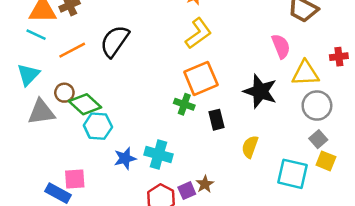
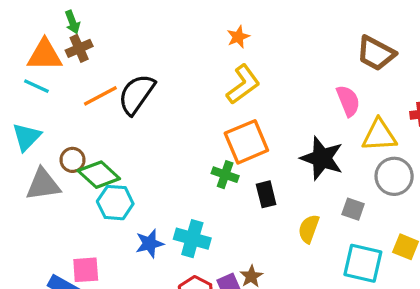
orange line: (72, 50) -> (100, 96), moved
gray square: (318, 139) -> (353, 209), moved, turned -30

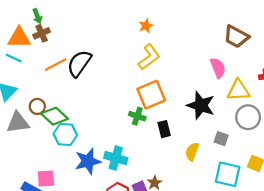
blue star: (150, 244) -> (88, 161), size x1.4

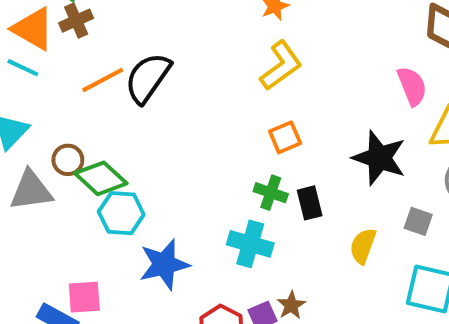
orange triangle: (19, 38) -> (33, 29), turned 30
orange square: (151, 95) -> (285, 137), size x0.6
green cross: (137, 116) -> (271, 193), moved
cyan cross: (116, 158) -> (250, 244), moved

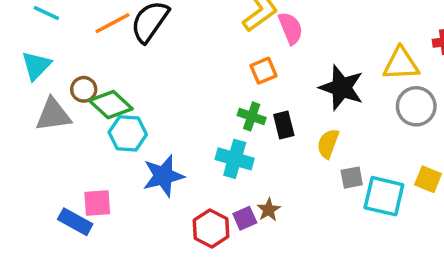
pink semicircle: (412, 86) -> (291, 28), moved
gray square: (418, 221) -> (352, 178), moved, turned -30
yellow semicircle: (363, 246) -> (328, 144), moved

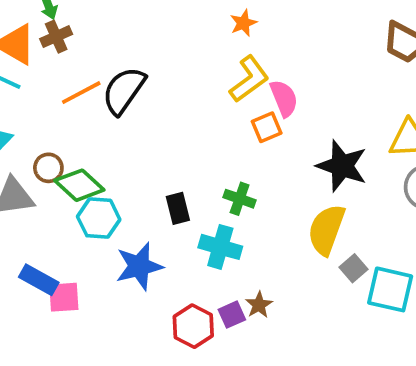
orange square: (263, 71) -> (267, 127), moved
black rectangle: (284, 125) -> (178, 208), moved
yellow semicircle: (328, 144) -> (326, 230), size x1.5
gray square: (352, 178) -> (353, 268), turned -30
blue rectangle: (75, 222) -> (39, 280), moved

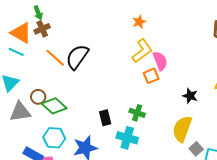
orange line: (81, 93) -> (55, 58), turned 70
black star: (342, 166) -> (190, 96), size x0.6
cyan hexagon: (99, 218) -> (54, 138), moved

